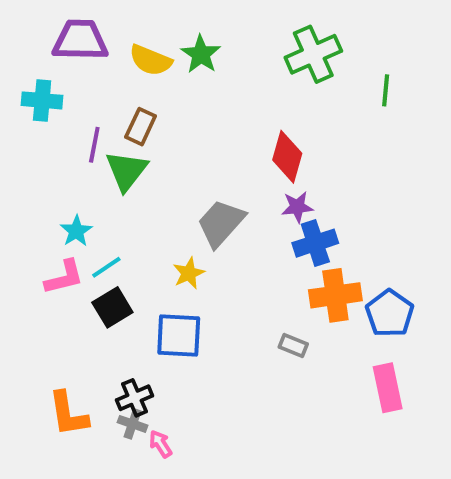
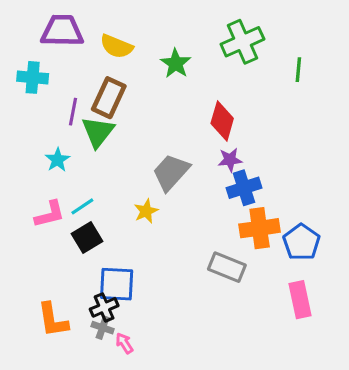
green star: (201, 54) -> (176, 63), moved
brown rectangle: (141, 127) -> (109, 98), size x1.4
cyan star: (76, 231) -> (57, 160), moved
blue square: (179, 336) -> (117, 284), moved
gray rectangle: (293, 346) -> (227, 267), size x1.6

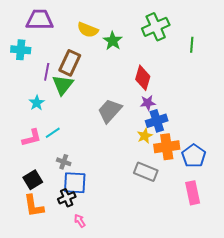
yellow semicircle: (117, 46) -> (88, 30), moved
yellow star: (146, 211) -> (145, 136), moved
black square: (87, 238) -> (33, 180), moved
gray cross: (103, 328) -> (64, 162), moved

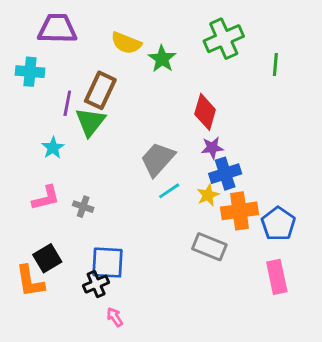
cyan line: (53, 133) -> (169, 191), moved
gray cross: (64, 162) -> (83, 207), moved
orange L-shape: (34, 206) -> (30, 281), moved

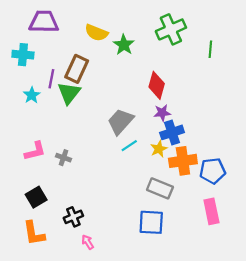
cyan star: (53, 148) -> (32, 95), moved
blue pentagon: (278, 224) -> (213, 171), turned 30
blue square: (107, 263) -> (151, 222), moved
orange L-shape: (30, 281) -> (34, 233), moved

